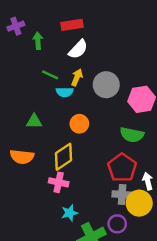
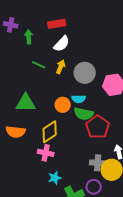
purple cross: (16, 26) -> (11, 25), turned 32
cyan semicircle: (65, 92) -> (79, 99), moved
green triangle: (34, 121) -> (26, 103), size x1.5
green semicircle: (132, 135) -> (84, 114), moved
red pentagon: (122, 168) -> (98, 127), moved

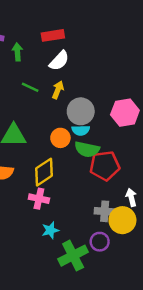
gray circle: (85, 73) -> (81, 111), moved
red pentagon: (98, 127) -> (105, 166), turned 30

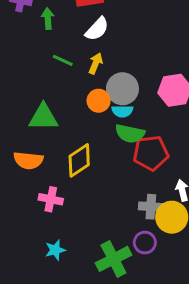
orange circle: (60, 138) -> (99, 101), moved
pink cross: (39, 199) -> (51, 199), moved
cyan star: (50, 230) -> (55, 250), moved

